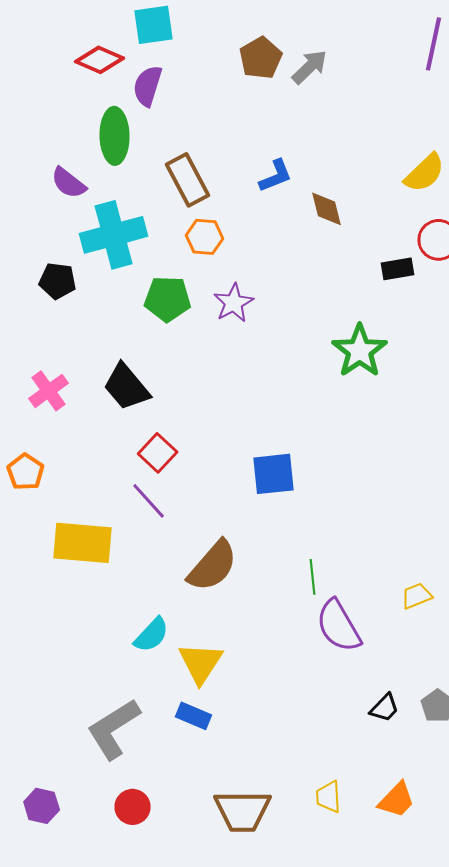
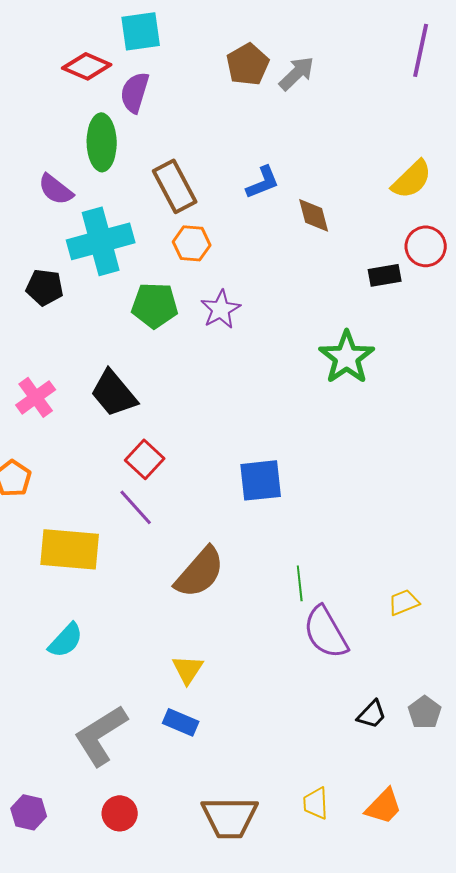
cyan semicircle: (152, 635) -> (66, 640), moved
yellow triangle: (201, 663) -> (188, 669), size x0.7

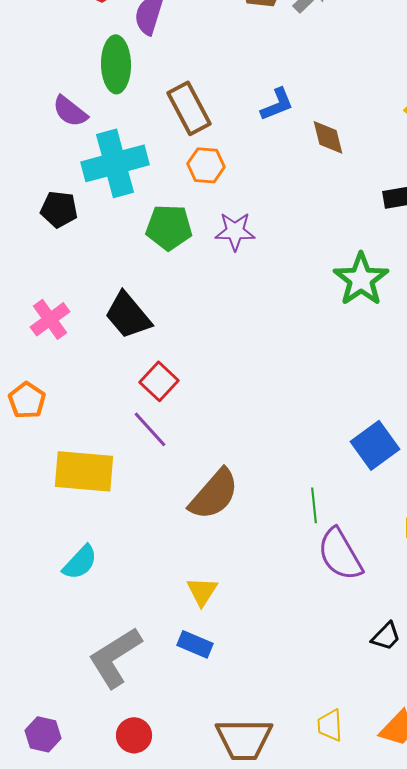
purple star: (221, 309) -> (235, 231), turned 30
blue square: (261, 480) -> (375, 445), moved, turned -30

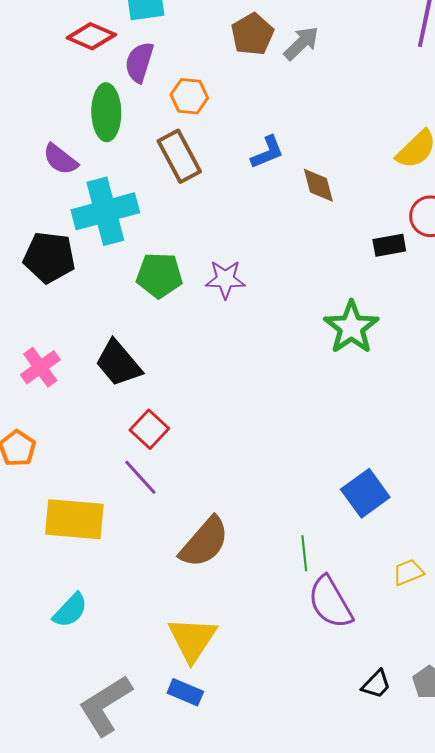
orange hexagon: (206, 165) -> (189, 96), moved
black pentagon: (59, 209) -> (49, 257), size x1.4
yellow triangle: (202, 591) -> (192, 639), size x1.6

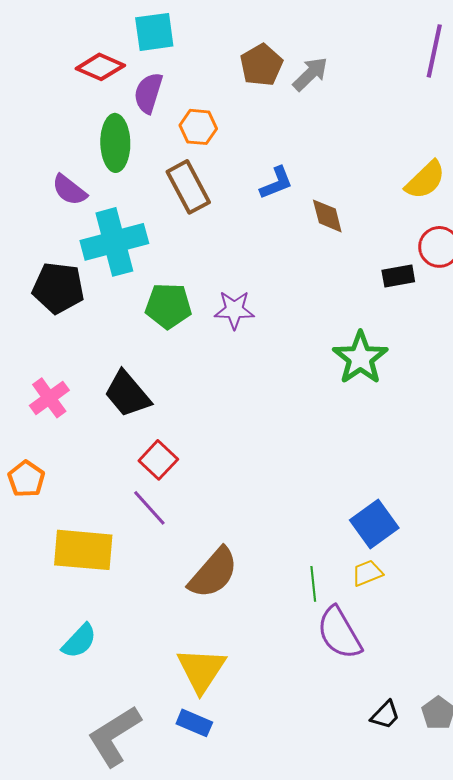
yellow trapezoid: (408, 572) -> (367, 573), moved

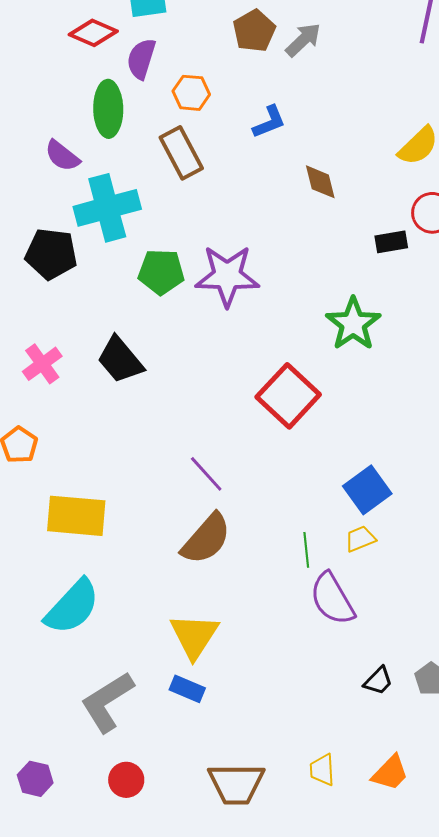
blue L-shape: (276, 183) -> (269, 122), moved
purple star: (234, 310) -> (227, 276), size x1.6
red square: (158, 460) -> (288, 396), moved, size x1.6
purple line: (149, 508) -> (206, 474), moved
cyan semicircle: (79, 641) -> (72, 607), size x1.6

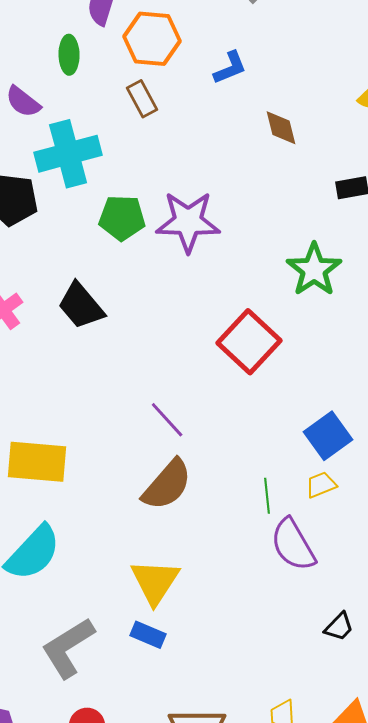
orange hexagon: (191, 93) -> (152, 39), size x1.5
green ellipse: (108, 109) -> (69, 55), size x0.7
brown rectangle: (181, 153) -> (142, 99), size x0.7

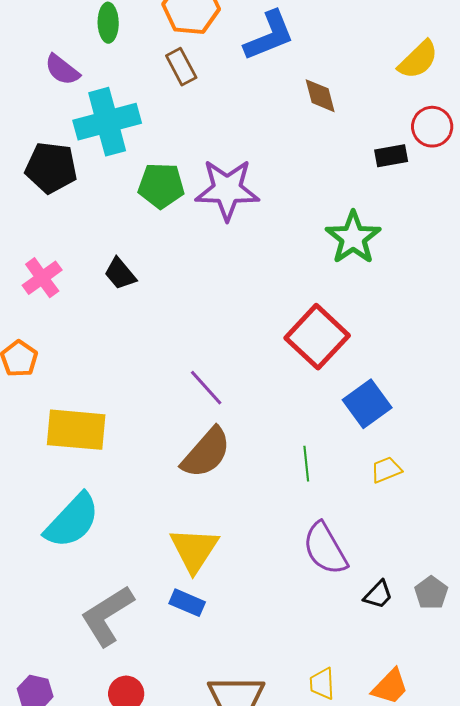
blue L-shape: (230, 68) -> (269, 36), size x1.5
black trapezoid: (81, 306) -> (120, 274), size x0.7
red square: (249, 342) -> (317, 337), moved
yellow trapezoid: (321, 485) -> (386, 470), moved
purple semicircle: (293, 545) -> (325, 549), moved

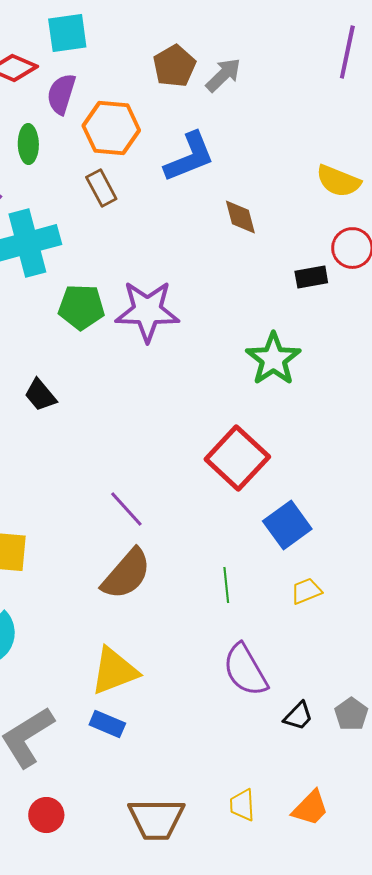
yellow semicircle: (418, 60) -> (338, 181), turned 66
yellow triangle: (194, 550) -> (114, 671), turned 36

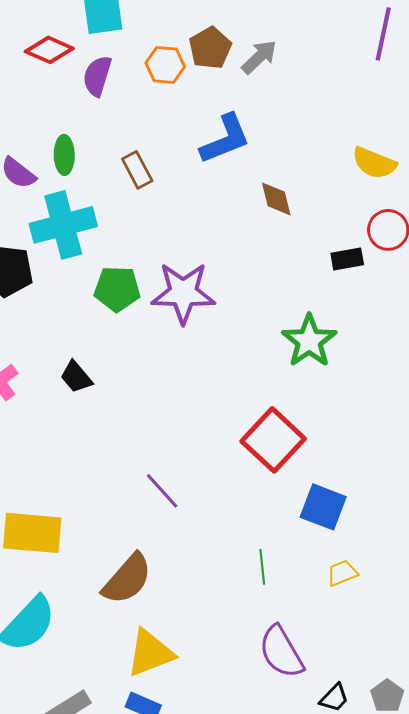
orange hexagon: (111, 128) -> (165, 65), moved, size x0.7
green ellipse: (28, 144) -> (64, 155), moved
blue square: (287, 525) -> (323, 507), turned -33
brown semicircle: (126, 574) -> (127, 579), moved

